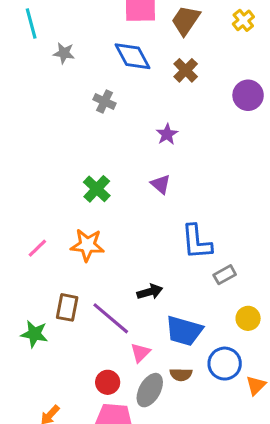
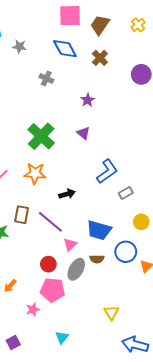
green cross: (97, 189) -> (41, 136), size x1.5
blue L-shape: (197, 242) -> (107, 171), turned -120
black arrow: (150, 292) -> (67, 194), moved

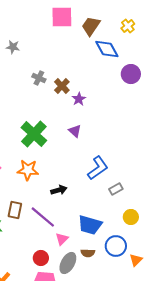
blue diamond: (65, 49) -> (107, 49), moved
brown cross: (100, 58) -> (62, 86), moved

